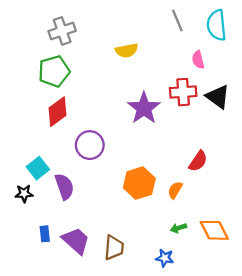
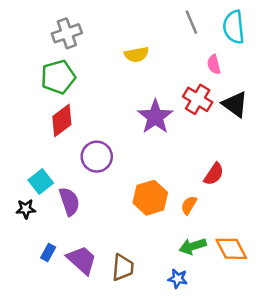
red cross: (183, 92) -> (198, 99), turned 35
green arrow: (179, 228) -> (193, 246), size x1.5
blue rectangle: (45, 234) -> (48, 253), turned 35

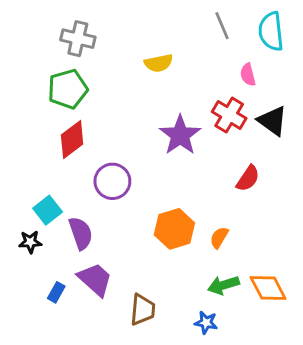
gray cross: (67, 33) -> (78, 39), turned 32
red semicircle: (214, 174) -> (248, 178), moved
purple trapezoid: (82, 260) -> (95, 279), moved

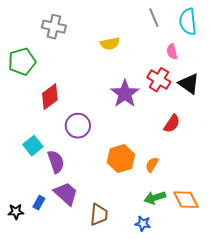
green pentagon: (68, 89) -> (22, 62), moved
black star: (30, 242) -> (16, 212), moved

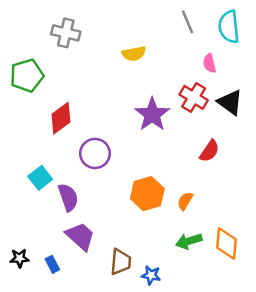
orange diamond: (186, 200) -> (227, 244), turned 32
blue rectangle: (39, 203) -> (52, 264), moved, turned -56
blue star: (143, 224) -> (151, 275), moved

